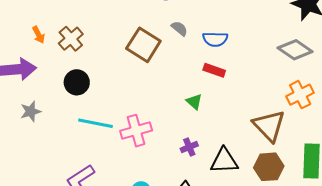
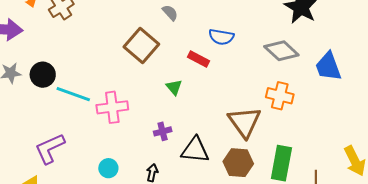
blue semicircle: (215, 39) -> (221, 37), moved
brown square: (143, 45) -> (141, 45), moved
black circle: (77, 82) -> (43, 75), moved
orange cross: (300, 95) -> (280, 96), turned 32

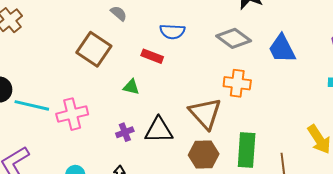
green triangle: (174, 87) -> (131, 87), turned -30
black triangle: (195, 150) -> (159, 130), moved

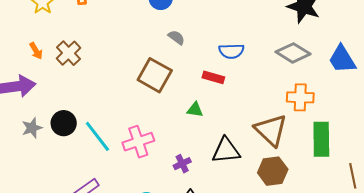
cyan line: (32, 105) -> (97, 136), turned 44
purple cross: (125, 132) -> (182, 164), moved
green rectangle: (247, 150) -> (321, 139), moved

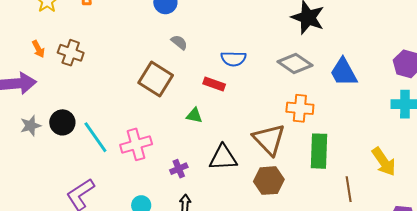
brown cross: (69, 53) -> (71, 53), turned -30

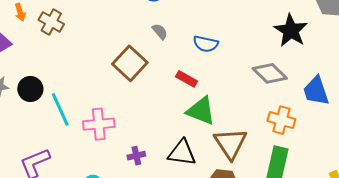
blue semicircle: (233, 59) -> (206, 44), moved
orange cross: (300, 108) -> (281, 120), moved
green triangle: (194, 115) -> (201, 111), moved, size x1.8

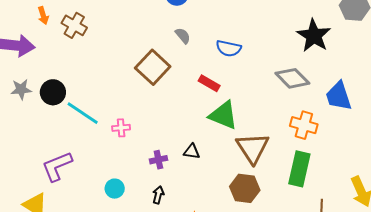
cyan line: (60, 110) -> (83, 113), turned -32
pink cross: (99, 124) -> (121, 128), size x0.6
black triangle: (182, 153) -> (192, 152), moved, size x0.6

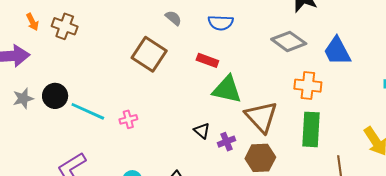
black triangle: (192, 152) -> (202, 131), turned 42
purple cross: (158, 160) -> (226, 142), moved

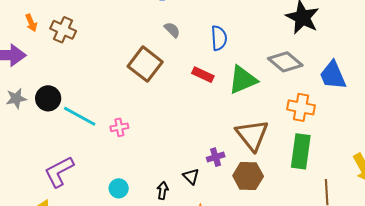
blue semicircle: (221, 23) -> (219, 38), turned -100
green triangle: (227, 89) -> (243, 80), moved, turned -40
black triangle: (202, 131) -> (191, 176), moved

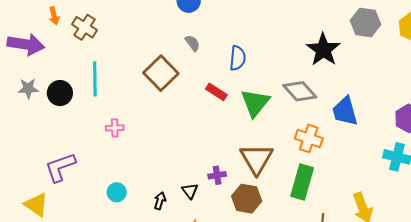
green triangle: (243, 80) -> (255, 103), turned -36
cyan line: (80, 116) -> (95, 79), moved, turned 52
pink cross: (119, 127) -> (115, 128), moved

